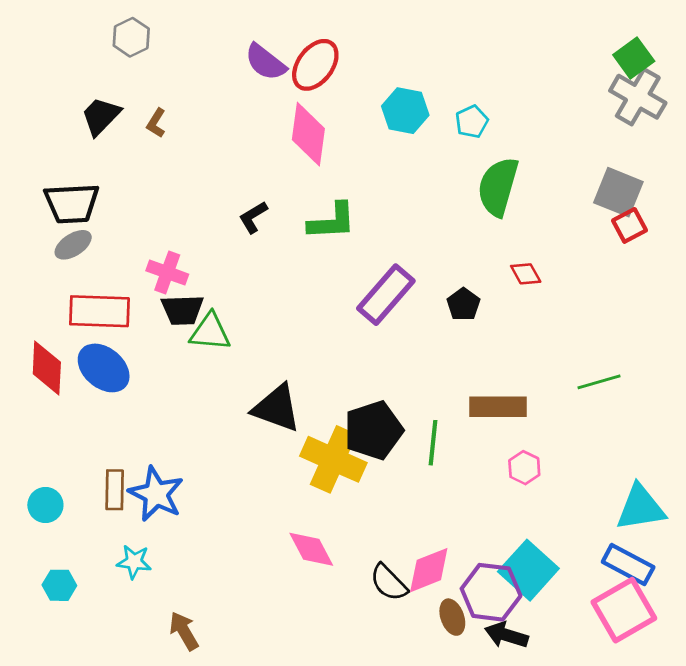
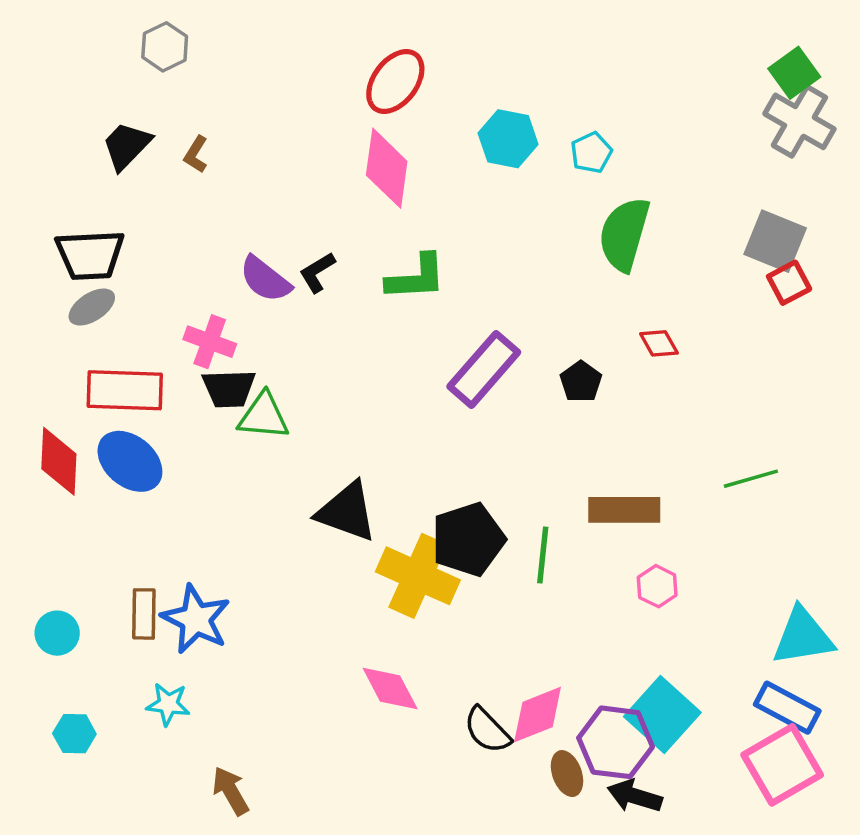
purple semicircle: (265, 62) -> (265, 279), moved

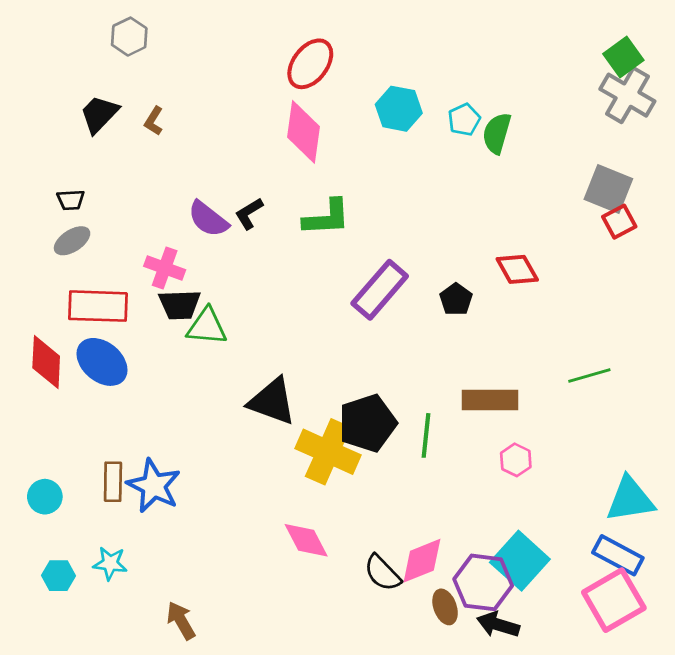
green semicircle: (624, 234) -> (497, 133), moved, size x0.7
black trapezoid: (90, 255) -> (71, 200), size x0.5
red diamond: (659, 343) -> (517, 269), size x1.4
cyan star: (168, 704) -> (110, 563), moved

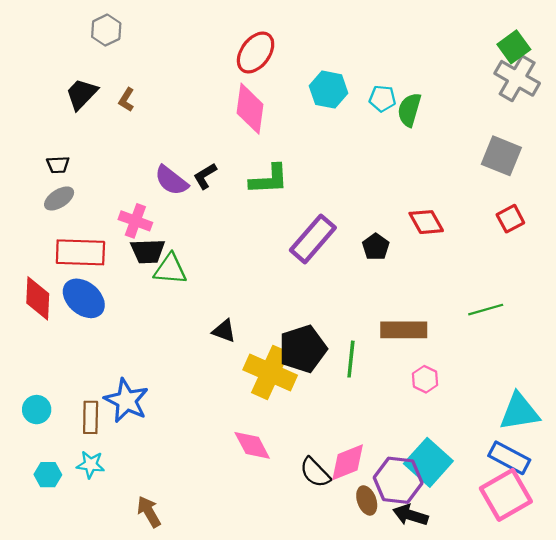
cyan pentagon: (464, 120) -> (382, 99), turned 30
red square: (619, 222) -> (510, 219), moved
black triangle: (272, 401) -> (224, 331), size x0.6
brown rectangle: (113, 482) -> (91, 417), moved

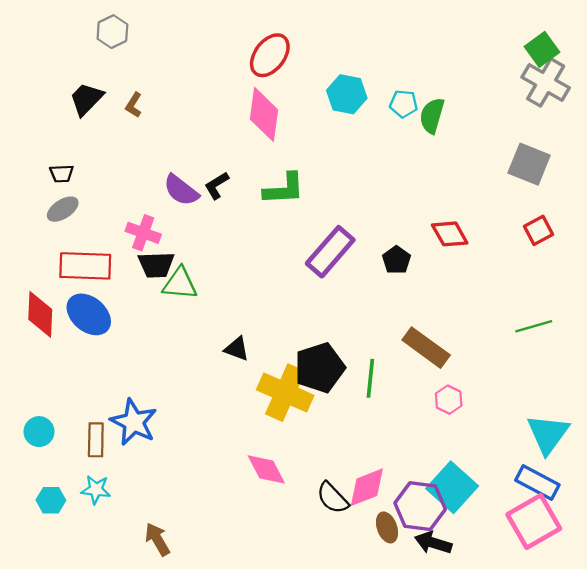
green line: (486, 310) -> (534, 326), moved
brown rectangle: (404, 330) -> (426, 348), turned 36
cyan triangle: (519, 412) -> (548, 434), turned -45

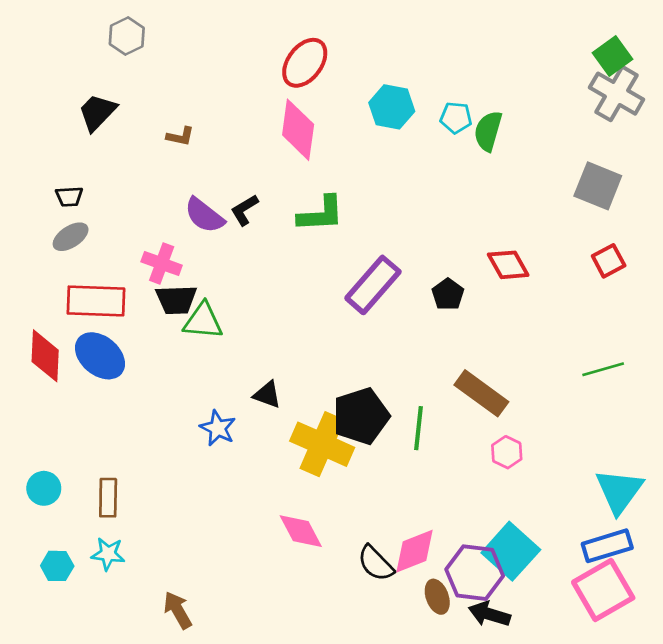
brown L-shape: (134, 105) -> (180, 136), moved, turned -110
blue star: (134, 422) -> (218, 428), moved, size x0.7
blue rectangle: (537, 482) -> (607, 546), turned -45

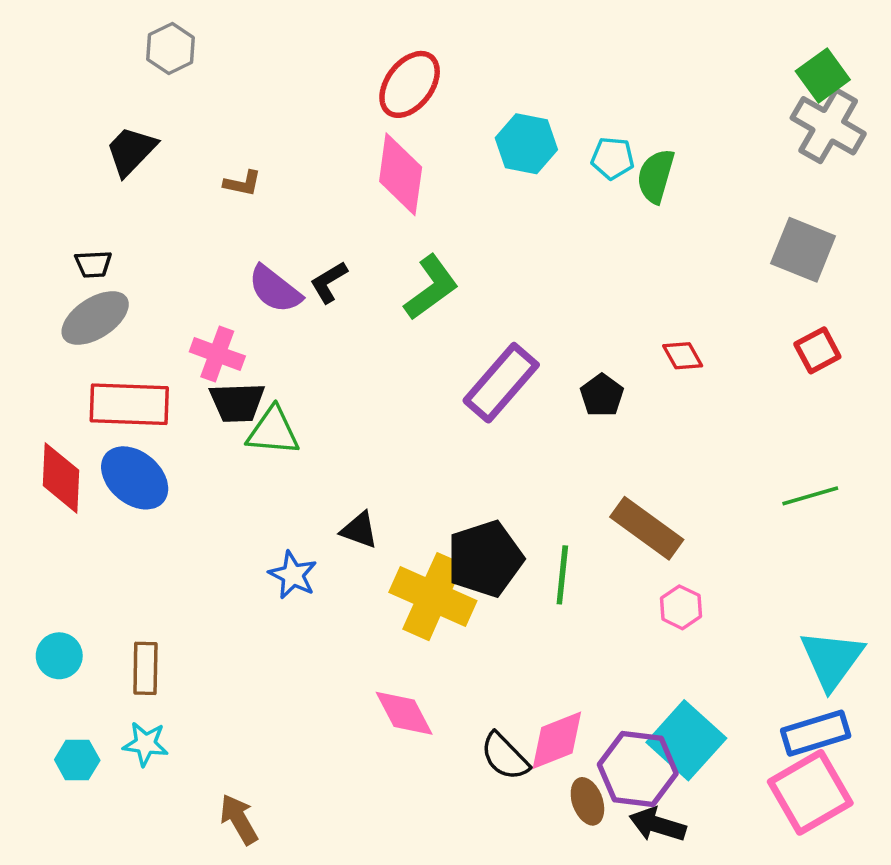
green L-shape: (321, 214) -> (431, 287), turned -33
gray ellipse: (71, 237) -> (95, 318), size x1.4
red diamond: (508, 265) -> (683, 356), size x0.7

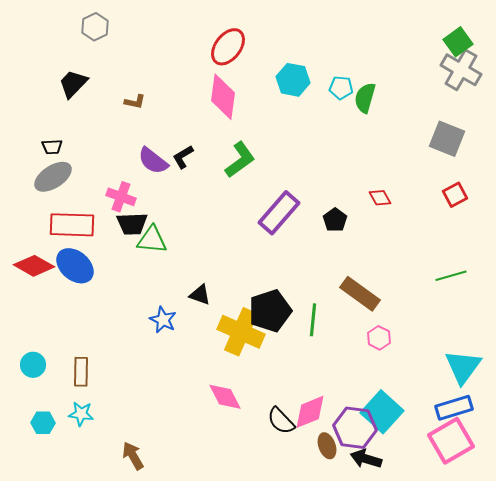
red diamond: (61, 478) -> (34, 266), turned -63

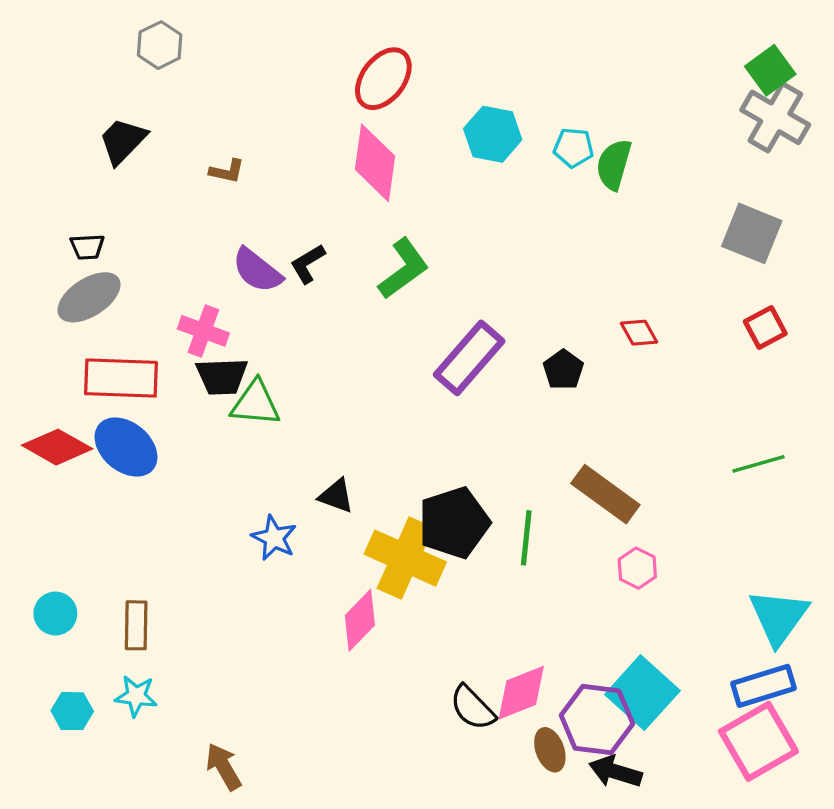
pink diamond: (225, 397) -> (360, 620), moved, turned 72

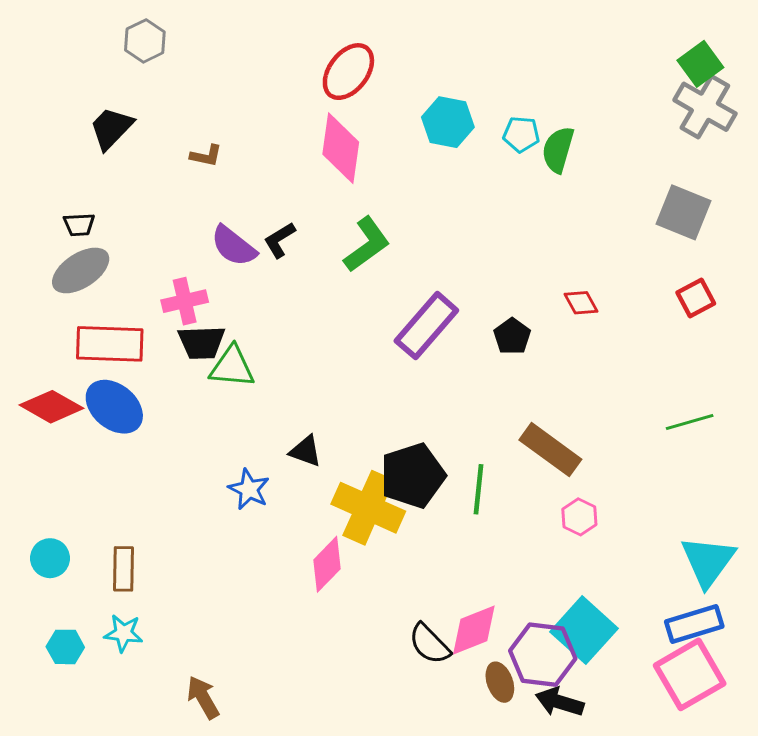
pink cross: (203, 331) -> (185, 301), turned -33

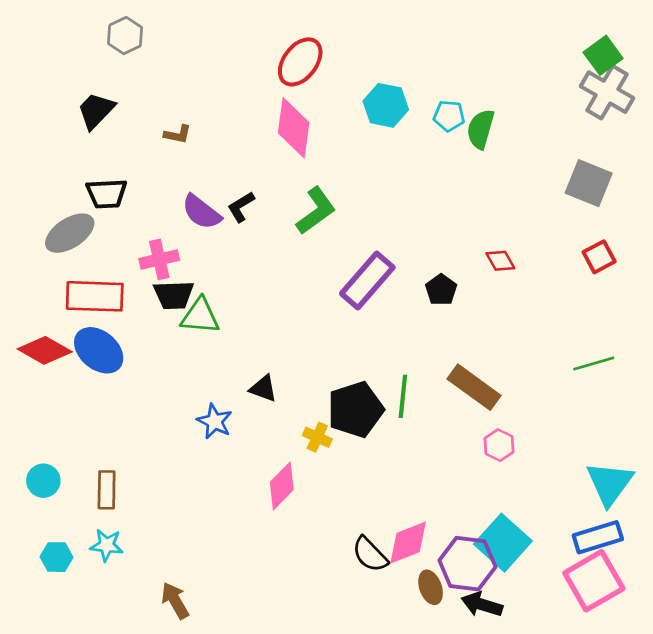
black trapezoid: (79, 225) -> (107, 194), moved, size x1.5
green line: (478, 489) -> (403, 396), moved
yellow cross: (368, 508) -> (317, 437), size x0.5

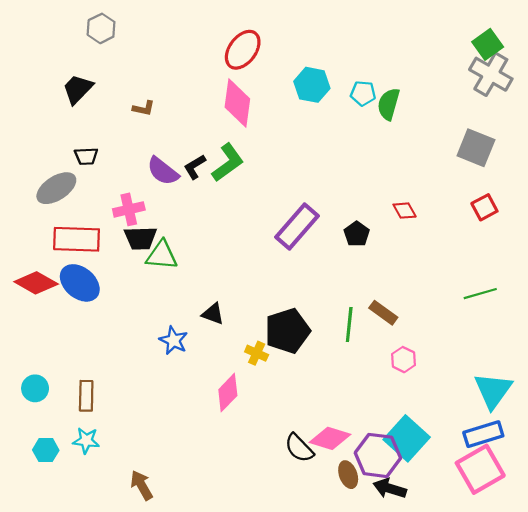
black trapezoid: (107, 194) -> (86, 156), size x0.7
green L-shape: (316, 211) -> (228, 163), moved
brown rectangle: (474, 387) -> (383, 313), size x0.7
green line: (403, 396) -> (349, 324), moved
pink diamond: (408, 543) -> (330, 438), turned 39

